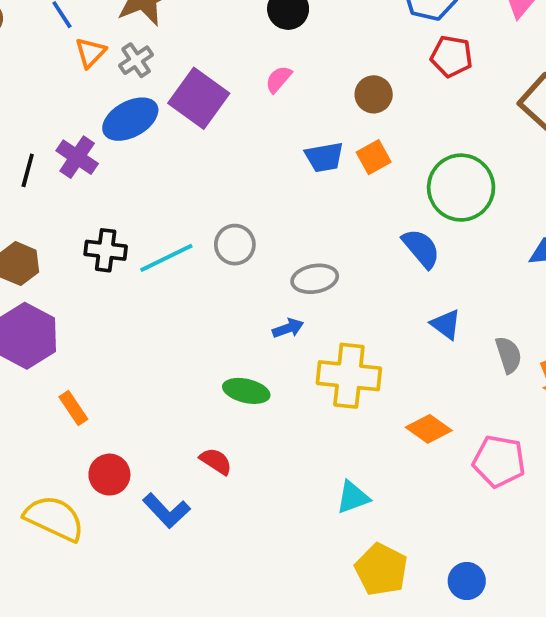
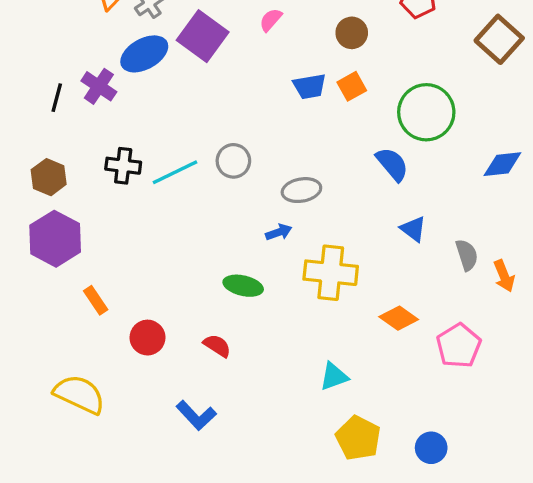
pink pentagon: (499, 461) -> (459, 346), turned 30
red circle: (109, 475) -> (148, 338), moved
blue L-shape: (166, 511) -> (196, 415), moved

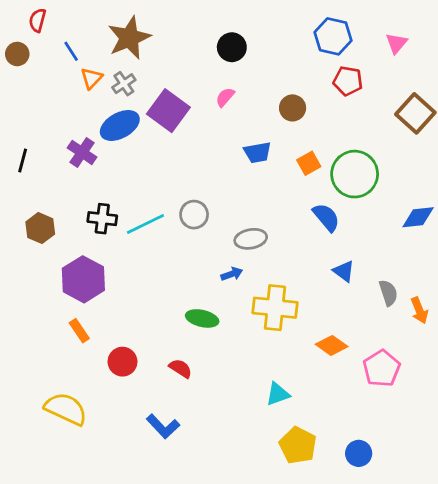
orange square: (352, 86) -> (309, 163), moved
black line: (57, 98) -> (23, 161), moved
purple hexagon: (55, 239) -> (83, 279), moved

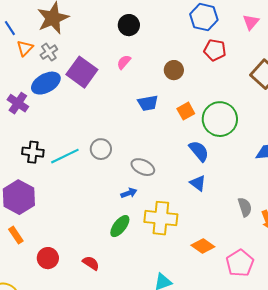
gray ellipse: (251, 239) -> (143, 167), turned 35
blue triangle: (344, 271) -> (198, 183), moved
green ellipse: (202, 318) -> (120, 226), moved, turned -65

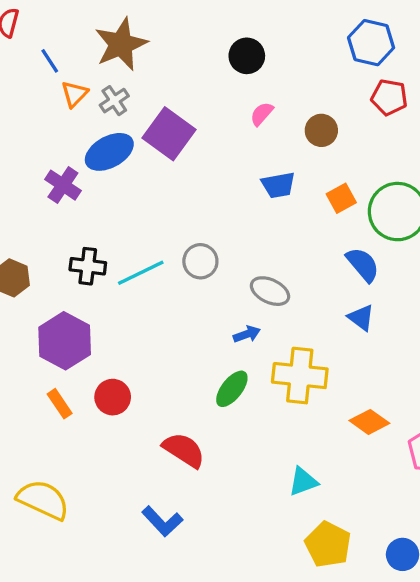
pink semicircle: (124, 62) -> (262, 114), moved
red circle: (48, 258) -> (113, 397), moved
red semicircle: (91, 263) -> (184, 450), size x1.5

